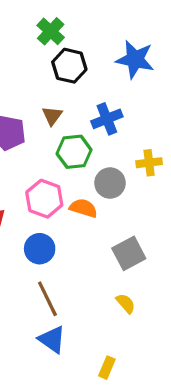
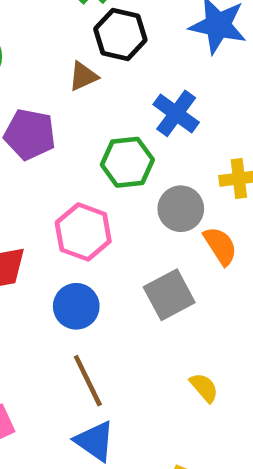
brown triangle: (52, 116) -> (83, 76), moved, turned 30
blue cross: (107, 119) -> (176, 113), turned -32
orange semicircle: (83, 208) -> (220, 246), moved, turned 40
gray square: (129, 253) -> (169, 295), moved

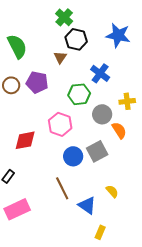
brown triangle: (83, 76) -> (60, 57), turned -32
blue circle: (76, 306) -> (73, 156), moved
blue triangle: (95, 441) -> (87, 205), moved

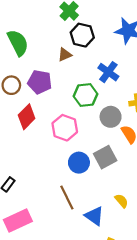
brown triangle: (60, 57) -> (65, 55), turned 32
red diamond: (25, 140) -> (27, 117), moved, turned -35

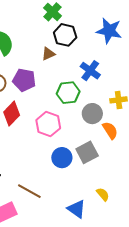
brown line: (67, 198) -> (29, 191), moved, turned -35

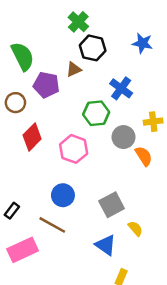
blue star: (109, 31) -> (142, 43), size x0.7
purple pentagon: (24, 80) -> (46, 85), moved
gray square: (87, 152) -> (112, 205), moved
blue circle: (62, 158) -> (63, 195), moved

